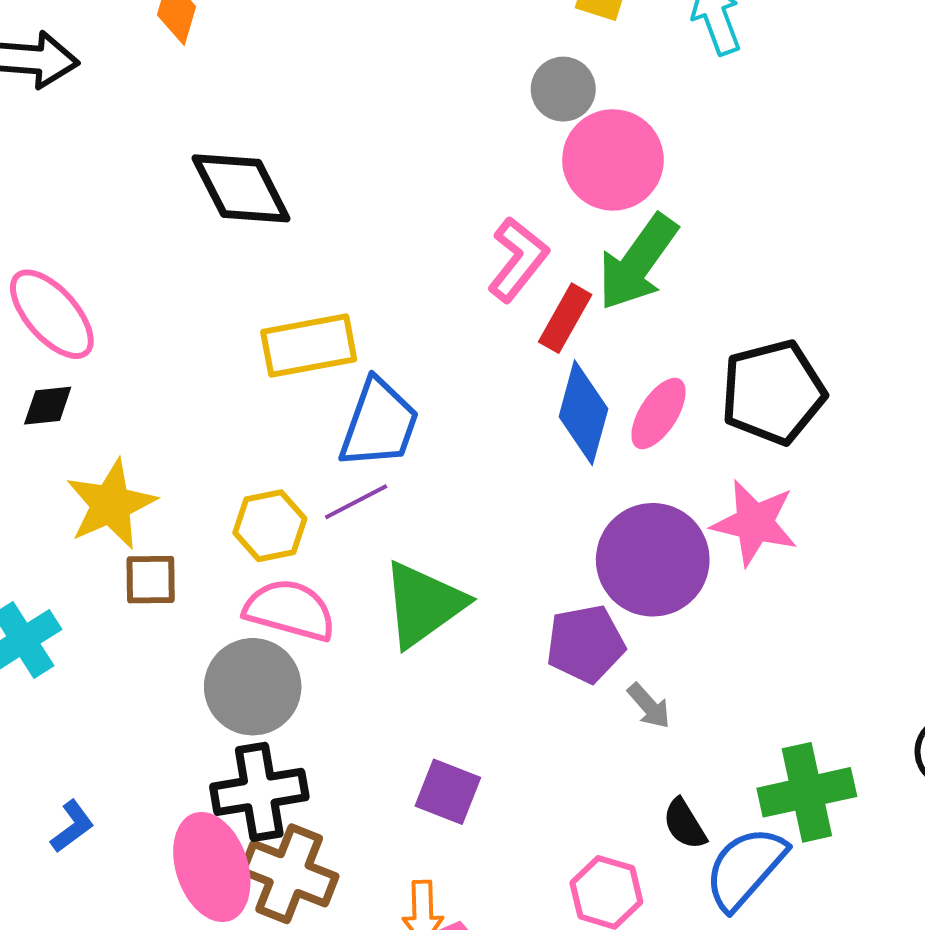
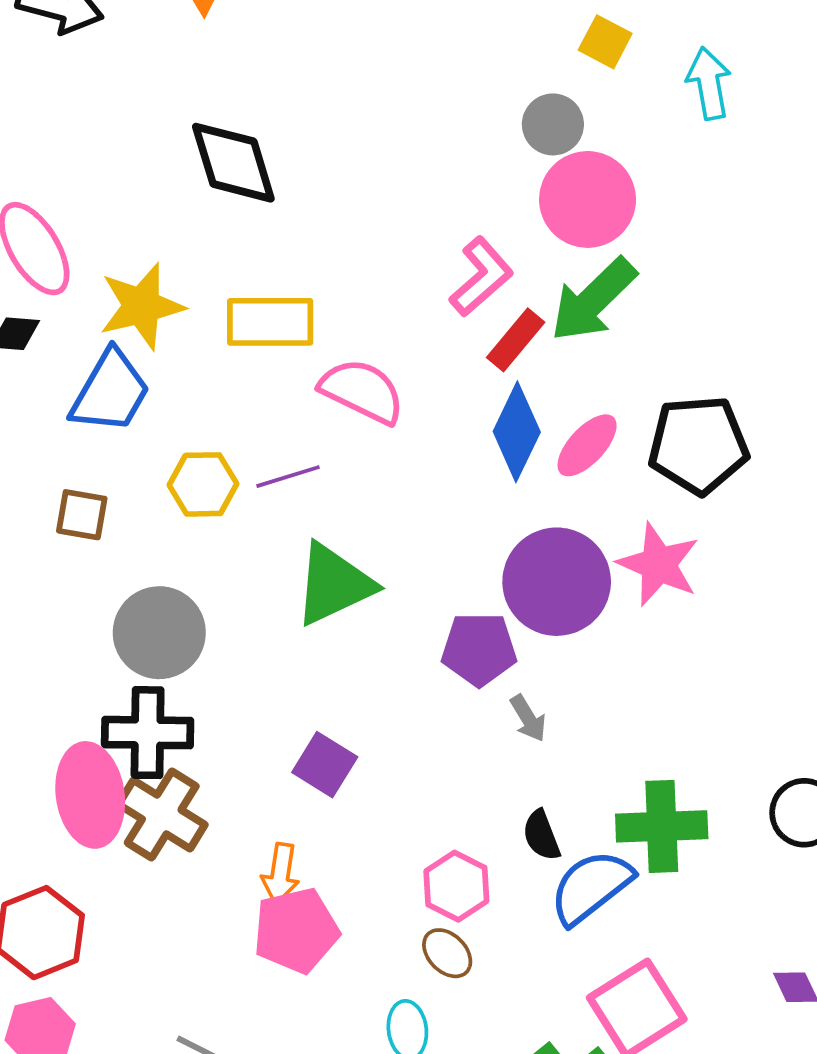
blue trapezoid: (379, 424) -> (110, 392), moved
yellow star: (111, 504) -> (142, 306), moved
pink semicircle: (290, 610) -> (362, 391), moved

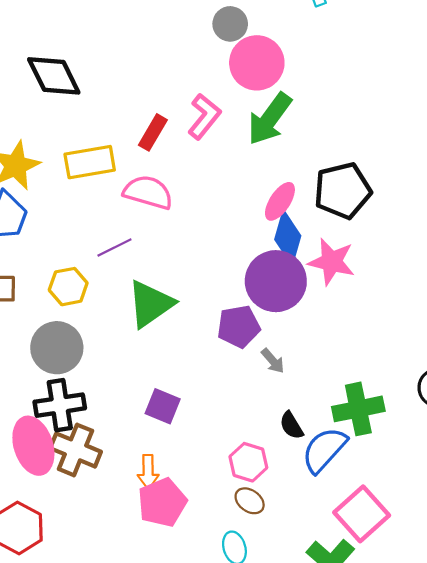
red rectangle: (516, 340) -> (153, 132), moved
blue diamond: (517, 432) -> (288, 238), moved
yellow hexagon: (203, 484) -> (68, 287), moved

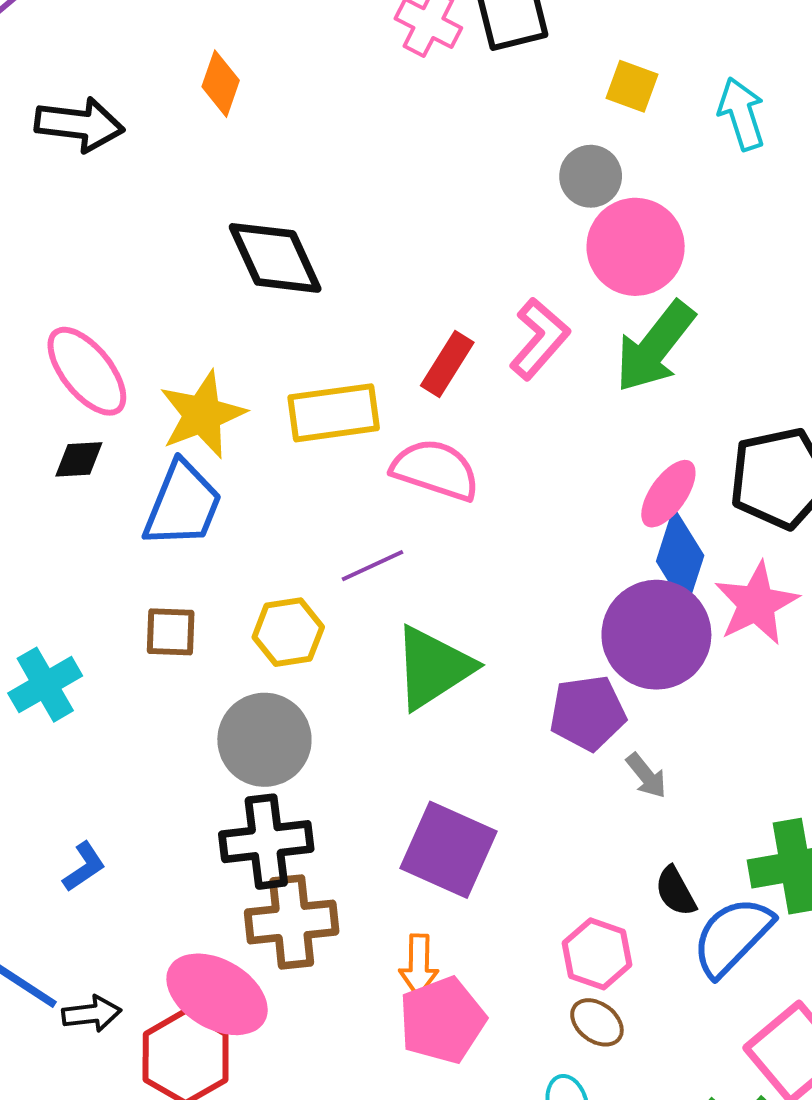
pink star: (332, 262) -> (756, 604), turned 30
purple square: (163, 406) -> (448, 850), size x1.5
pink ellipse: (33, 446) -> (217, 994), moved, turned -44
brown cross: (76, 450) -> (292, 922), turned -30

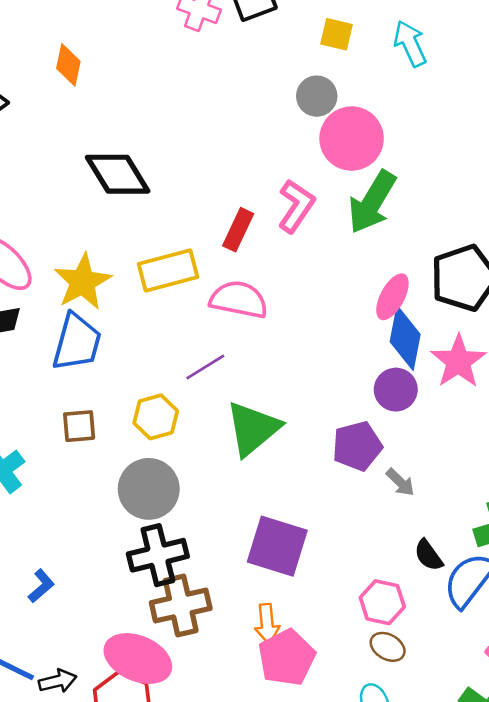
purple circle: (656, 635) -> (396, 390), size x0.6

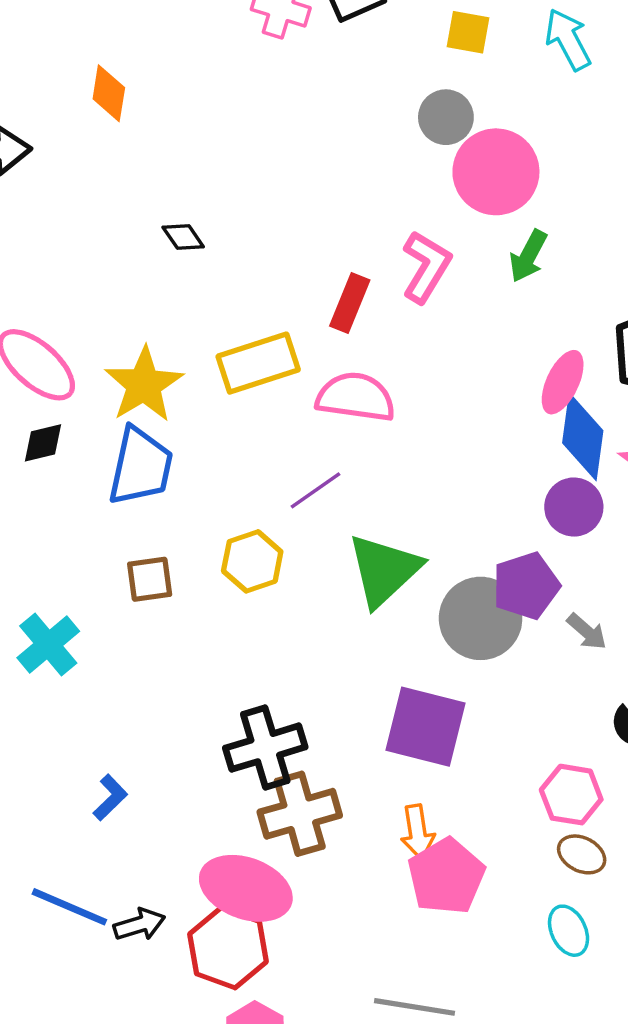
black diamond: (118, 174) -> (183, 237), size x0.5
green arrow: (372, 202) -> (528, 256), size x0.6
gray circle: (149, 489) -> (481, 618), moved

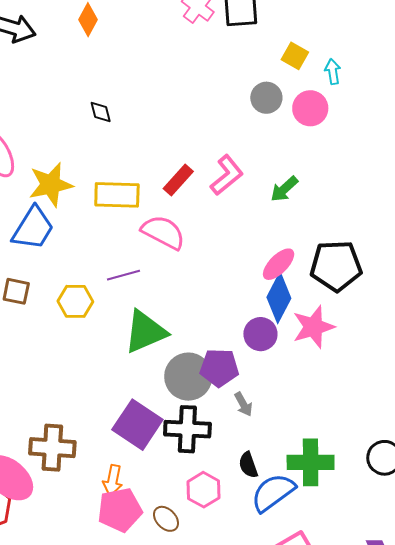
cyan arrow: (568, 39) -> (333, 72), moved, size x0.7
pink circle: (496, 172) -> (310, 108), moved, size x0.7
black cross: (265, 748) -> (187, 429), moved
brown ellipse: (582, 854) -> (166, 519), moved

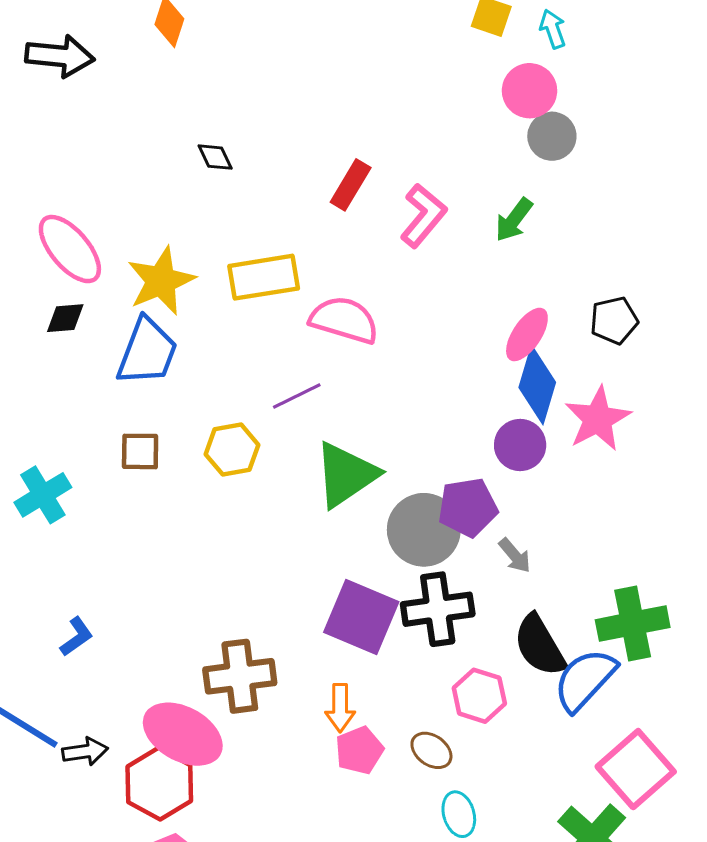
gray circle: (266, 98) -> (552, 136), moved
red rectangle: (178, 180) -> (351, 185), moved
black pentagon: (336, 266) -> (614, 320), size x0.6
black semicircle: (248, 465) -> (540, 645), size x1.6
pink pentagon: (120, 510) -> (359, 750), size x0.7

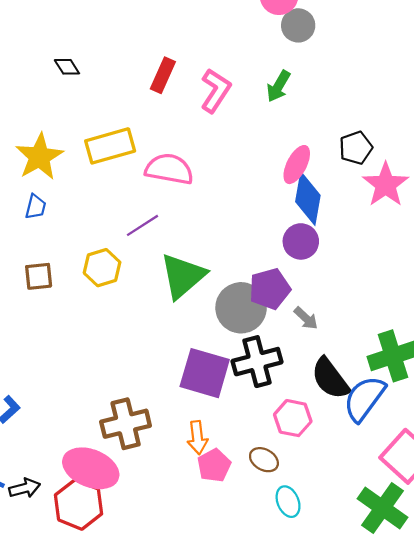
blue trapezoid: (147, 352) -> (36, 207), size x0.5
pink star: (598, 419) -> (386, 185), moved

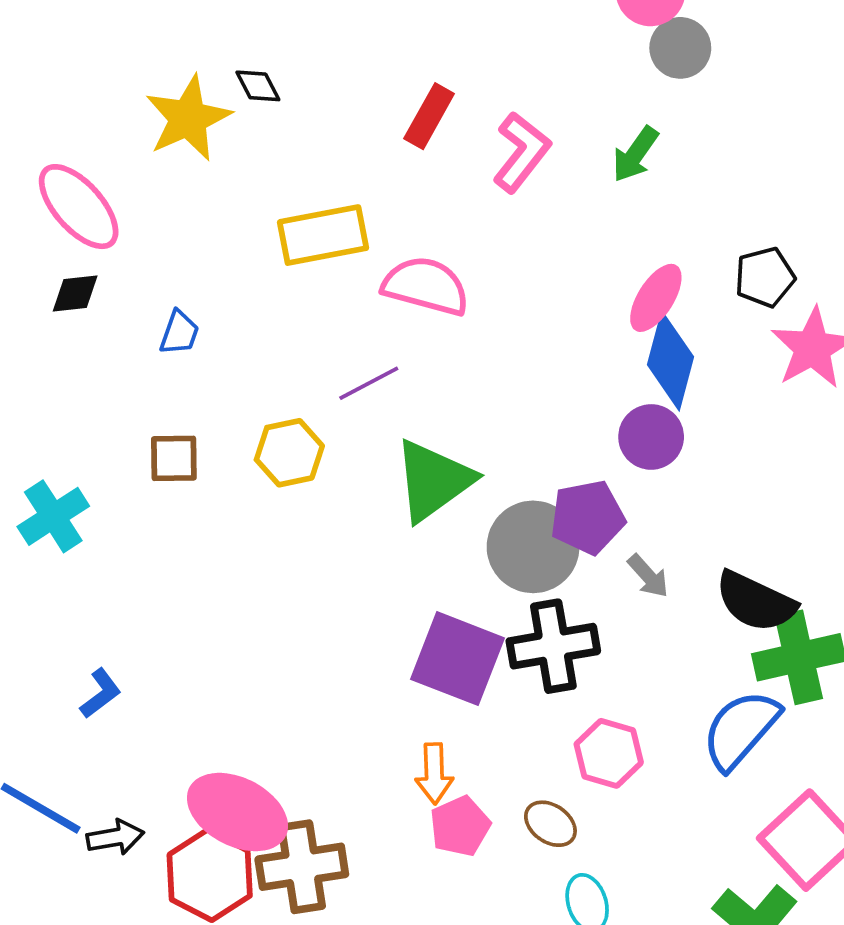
yellow star: (39, 157) -> (188, 118), moved
black semicircle: (330, 378) -> (756, 602), moved, turned -33
brown cross: (126, 424) -> (302, 867), moved

